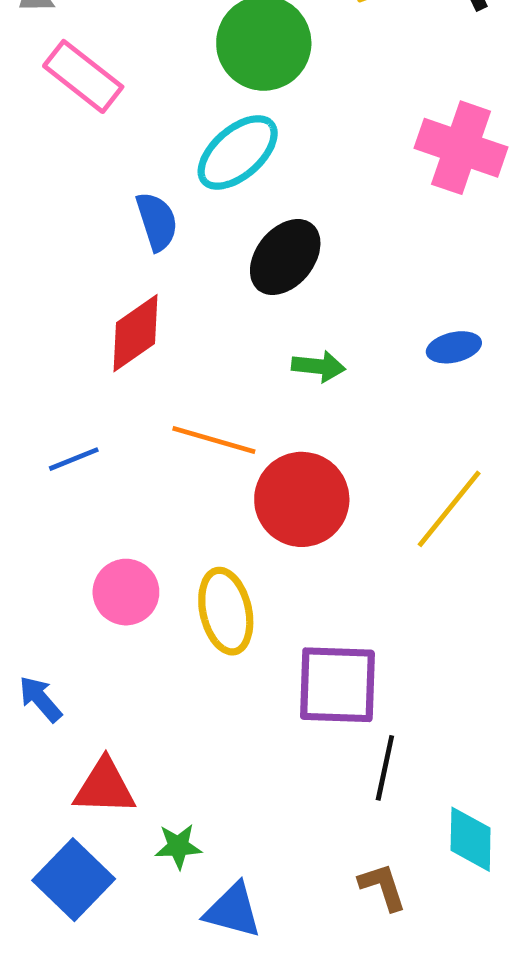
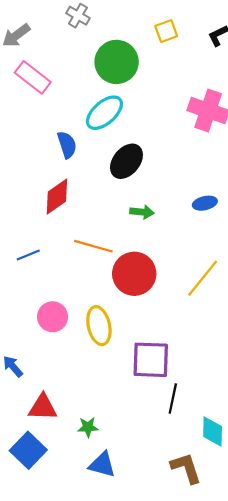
green star: (178, 846) -> (88, 427), moved
brown L-shape: (383, 887) -> (186, 468), moved, size x1.4

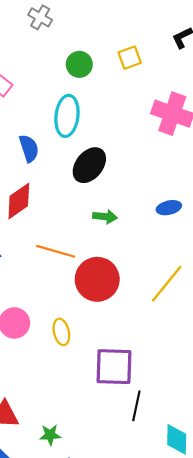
yellow square: (166, 31) -> (130, 58), moved
green circle: (117, 62) -> (79, 64), size x0.6
cyan ellipse: (104, 113) -> (67, 116), turned -42
yellow ellipse: (99, 326) -> (61, 332), size x0.7

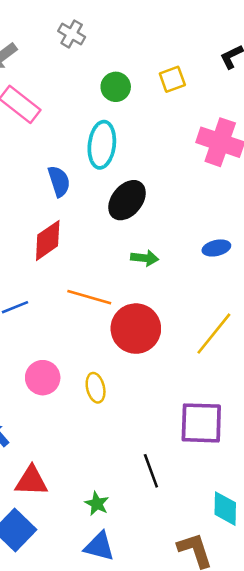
purple square: (114, 367) -> (201, 423), moved
black line: (136, 406) -> (151, 471), moved, turned -32
green star: (50, 435) -> (97, 504), moved, turned 30

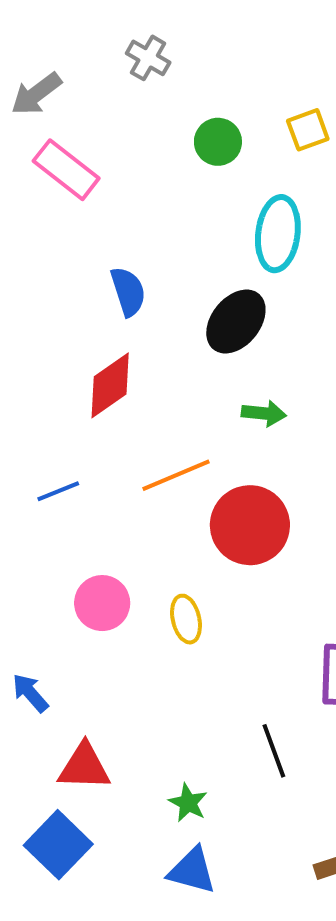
cyan ellipse: (102, 145) -> (278, 234), moved
orange line: (89, 297) -> (176, 475), turned -39

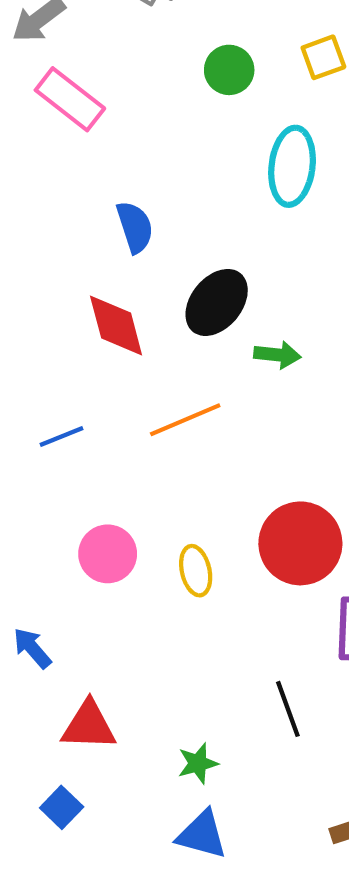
black ellipse: (236, 321) -> (217, 302), moved
red diamond: (110, 385) -> (116, 326), turned -70
red circle: (250, 525) -> (300, 543), moved
green star: (188, 803) -> (198, 763), turned 30
blue square: (58, 845) -> (62, 807), size x0.6

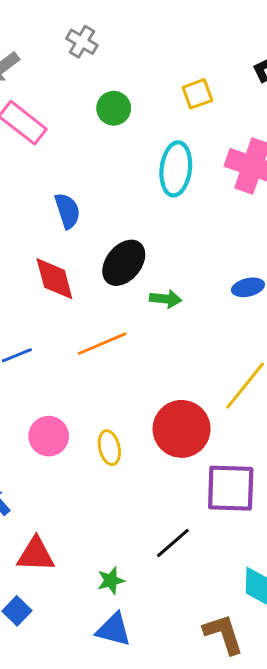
green circle: (229, 70) -> (114, 108), moved
black line: (288, 709) -> (173, 543), turned 69

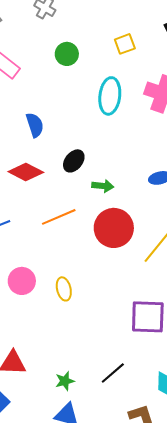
black ellipse: (124, 263) -> (74, 161), size x0.7
red diamond: (54, 279) -> (26, 172), turned -48
red circle: (182, 429) -> (114, 228), moved
black line: (173, 543) -> (113, 373), moved

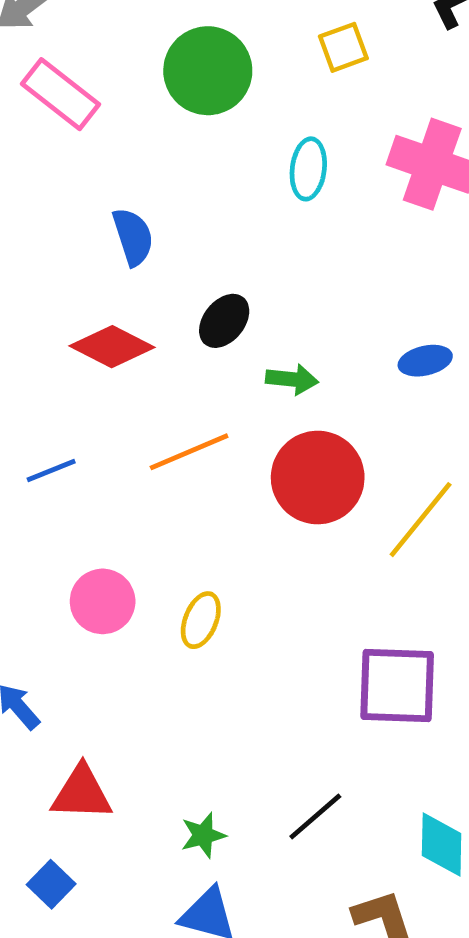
green circle: (67, 54) -> (208, 71), size x1.6
cyan ellipse: (110, 96) -> (308, 169), size x0.7
yellow ellipse: (64, 289) -> (201, 620), turned 35

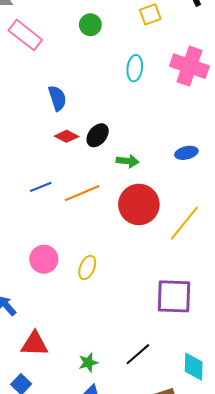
green circle: (208, 71) -> (90, 25), size x0.6
red diamond: (112, 347) -> (67, 136), moved, size x0.7
blue line: (51, 470) -> (41, 187), moved

